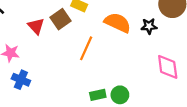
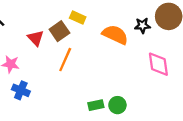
black star: (149, 26) -> (142, 25), moved
orange line: (86, 48) -> (65, 60), moved
pink diamond: (168, 67) -> (158, 64), moved

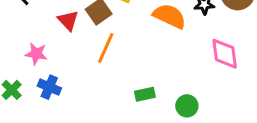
green rectangle: (96, 105) -> (145, 94), moved
green circle: (117, 105) -> (187, 106), moved

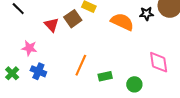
orange line: (106, 48) -> (81, 65), moved
pink diamond: (225, 54) -> (159, 62), moved

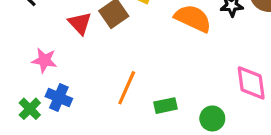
green cross: (12, 73) -> (30, 109), moved

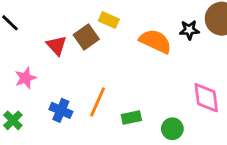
pink star: (44, 60) -> (26, 78), turned -30
blue cross: (59, 97) -> (61, 110), moved

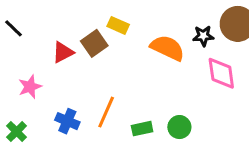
red triangle: (57, 45) -> (63, 52), turned 45
pink diamond: (206, 98) -> (221, 73), moved
green circle: (172, 129) -> (179, 127), moved

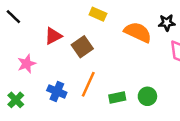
brown square: (94, 43) -> (82, 47), moved

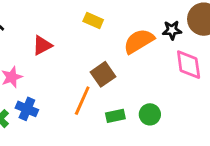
orange semicircle: (138, 32) -> (139, 41), turned -56
brown square: (82, 47) -> (103, 74), moved
blue cross: (57, 91) -> (27, 109), moved

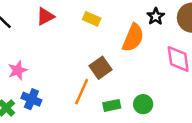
black star: (172, 30) -> (156, 16), moved, turned -30
orange semicircle: (139, 41) -> (133, 38), turned 144
red triangle: (42, 45) -> (45, 16), moved

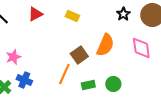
orange semicircle: (133, 38) -> (105, 45), moved

